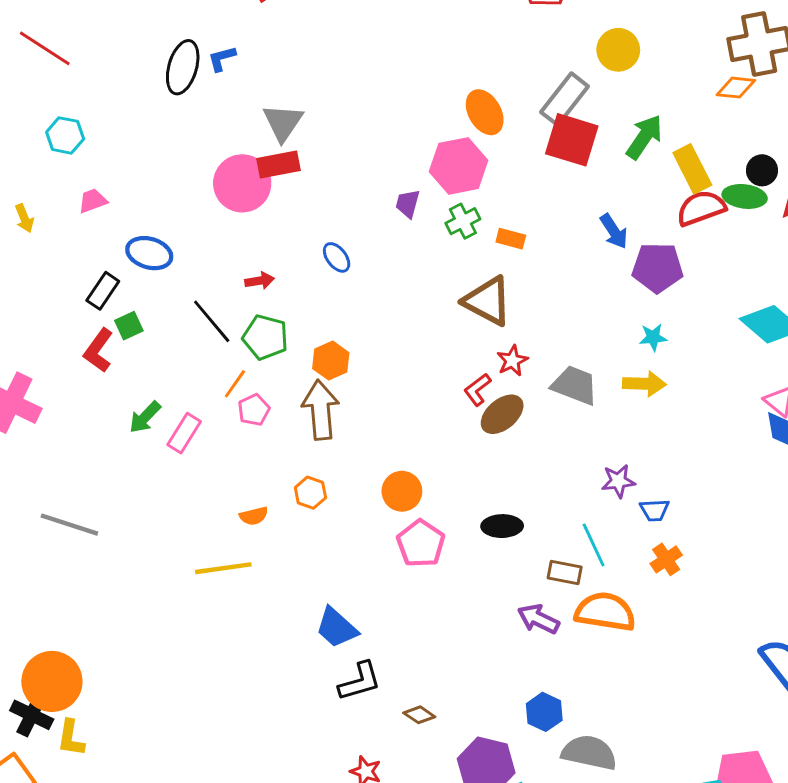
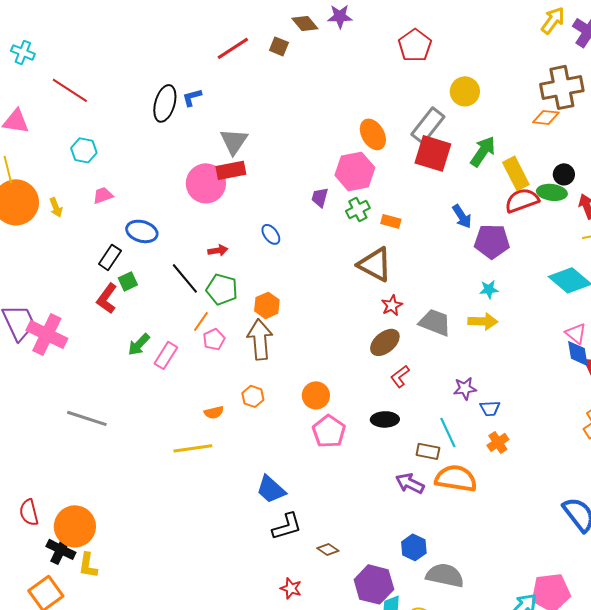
red L-shape: (477, 390) -> (400, 376), moved

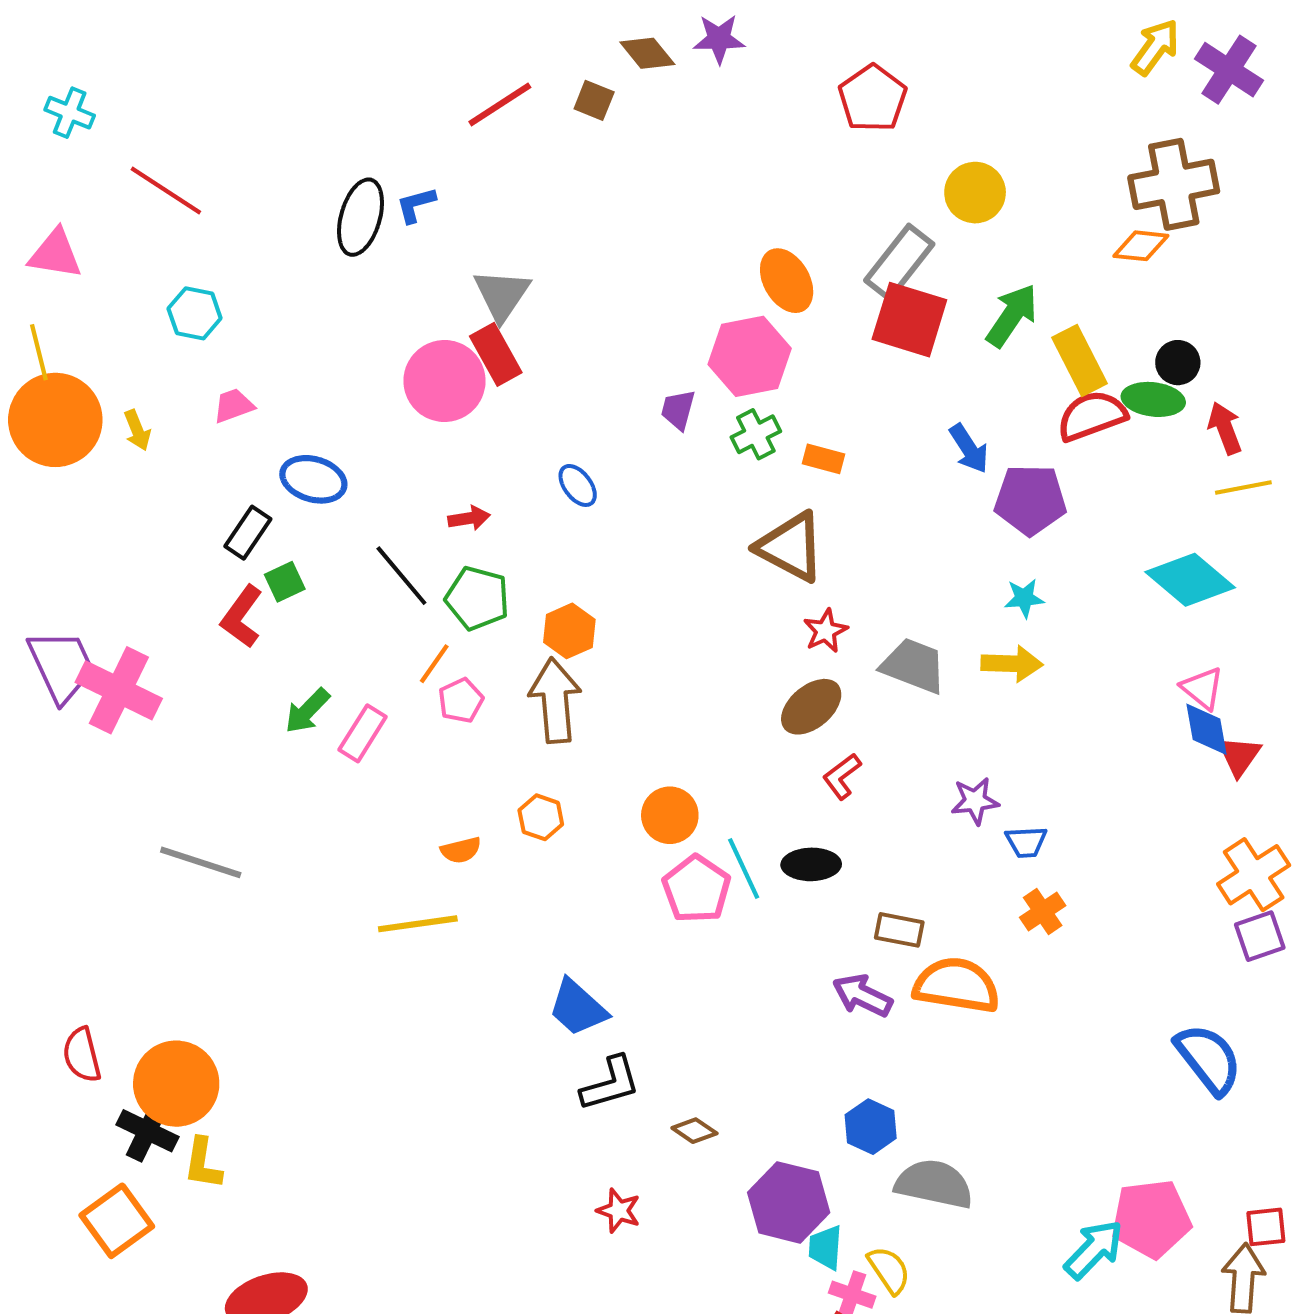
red rectangle: (231, 170) -> (496, 354), turned 72
cyan line: (448, 432) -> (744, 869), moved

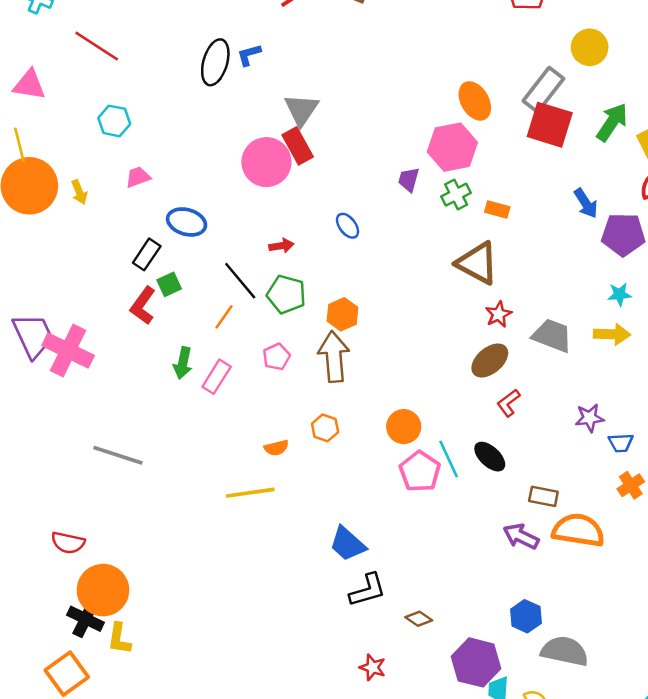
orange line: (434, 664) -> (224, 317), moved
green arrow: (307, 711) -> (183, 363), turned -32
black ellipse: (811, 864) -> (490, 457), turned 44
red semicircle: (82, 1055) -> (68, 543), moved, turned -64

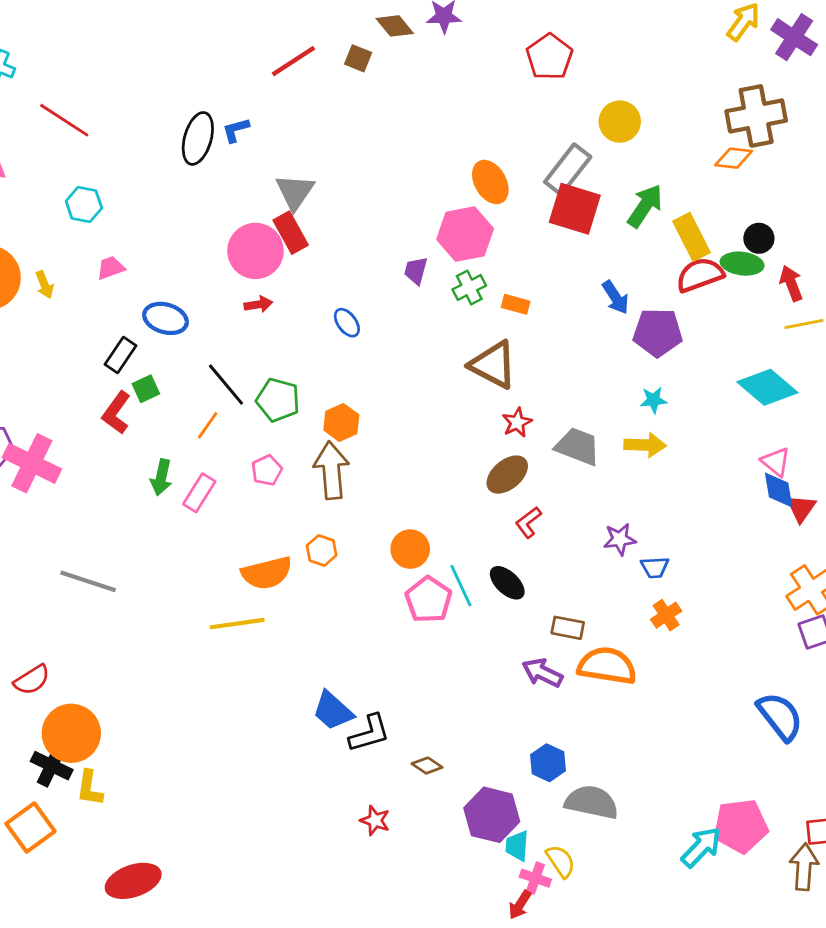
red arrow: (281, 246) -> (258, 304), moved
orange semicircle: (276, 448) -> (267, 573), size x1.8
red semicircle: (68, 543) -> (32, 680), turned -44
blue trapezoid: (348, 544) -> (333, 711), moved

